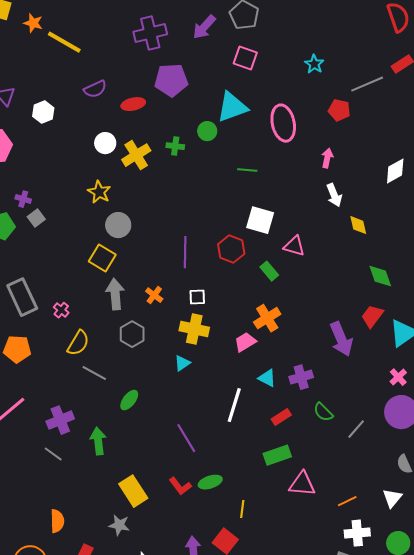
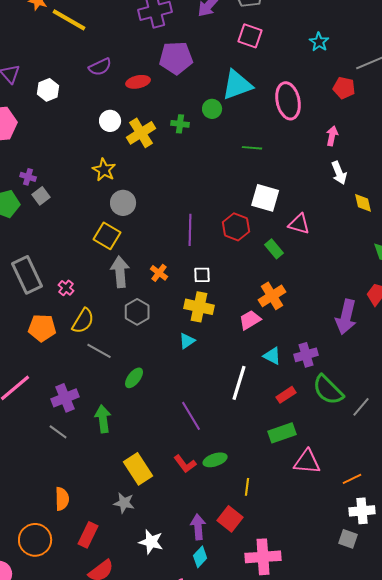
purple arrow: (341, 339) -> (346, 317), turned 36
orange pentagon: (17, 349) -> (42, 328), moved
green semicircle: (323, 412) -> (328, 390), size x1.6

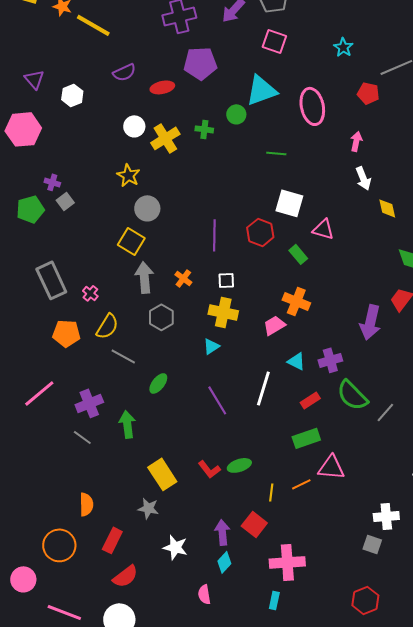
orange cross: (272, 296) -> (296, 301), turned -36
purple line: (191, 416) -> (217, 400), moved
orange line: (352, 479) -> (301, 484), moved

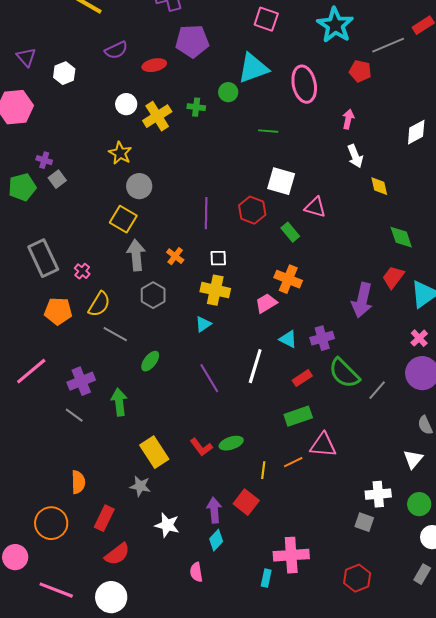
cyan star: (343, 47) -> (335, 25), size x1.8
pink cross: (287, 562) -> (291, 555), moved

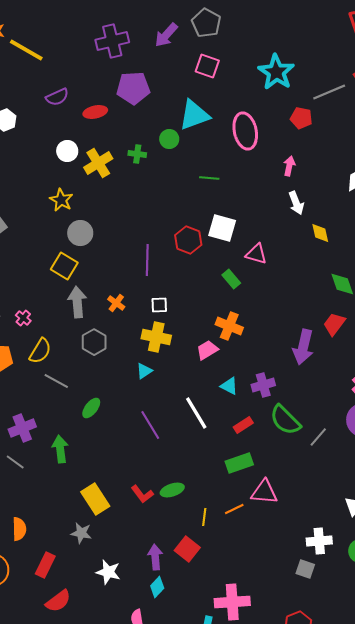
red hexagon: (252, 210) -> (188, 240), moved
white line: (255, 366) -> (196, 413), turned -48

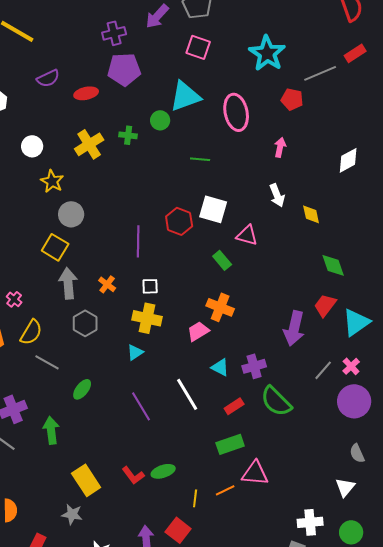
purple cross: (112, 41) -> (114, 33), moved, size x0.7
white circle: (67, 151) -> (32, 146), moved
white arrow: (296, 203) -> (277, 195), moved
gray line: (318, 437) -> (323, 370), moved

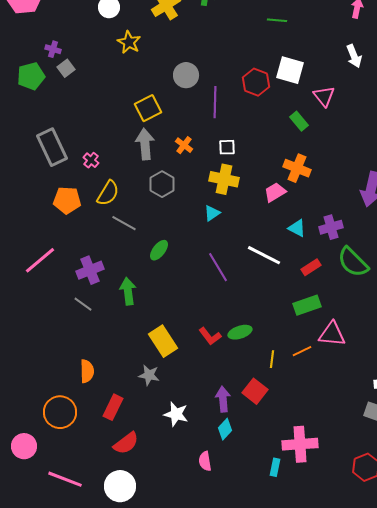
gray circle: (71, 214) -> (186, 75), moved
pink triangle: (247, 235) -> (324, 96), turned 35
yellow square: (55, 247) -> (148, 108), moved, turned 32
white line: (187, 394) -> (264, 255), turned -32

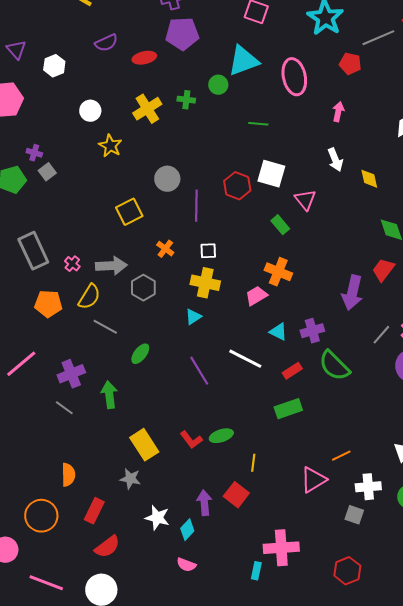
gray arrow: (145, 144) -> (111, 266), moved, turned 92
pink triangle: (332, 334) -> (313, 480), moved, turned -36
orange line: (302, 351) -> (341, 456), moved
cyan diamond: (225, 429) -> (187, 530), moved
pink semicircle: (205, 461) -> (186, 565), turned -60

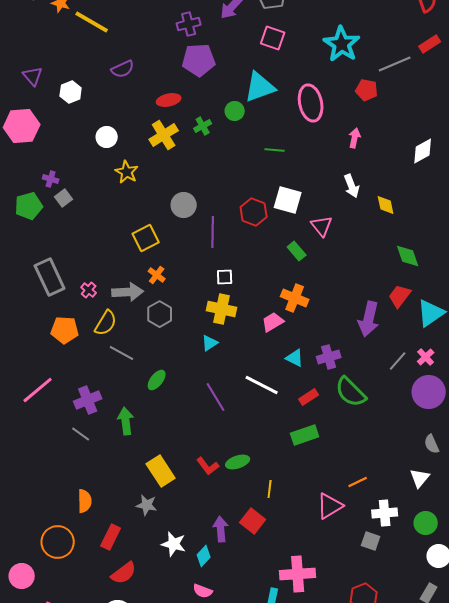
red ellipse: (144, 58) -> (169, 100), moved
green cross: (186, 100) -> (203, 126), turned -36
orange cross: (165, 249) -> (157, 275), moved

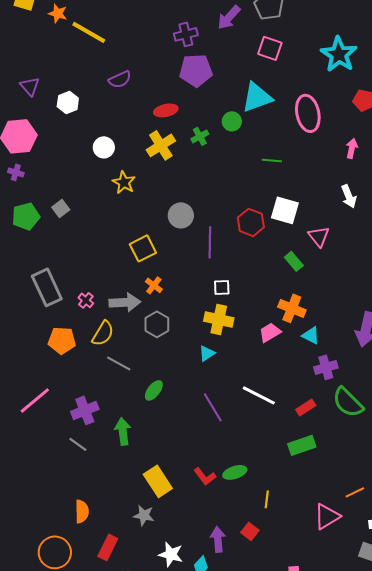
purple cross: (51, 179) -> (16, 172), moved
cyan triangle: (295, 358) -> (311, 335), moved
red square: (253, 521) -> (250, 531), size x0.7

